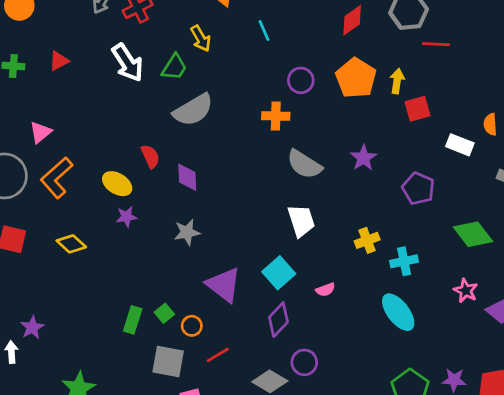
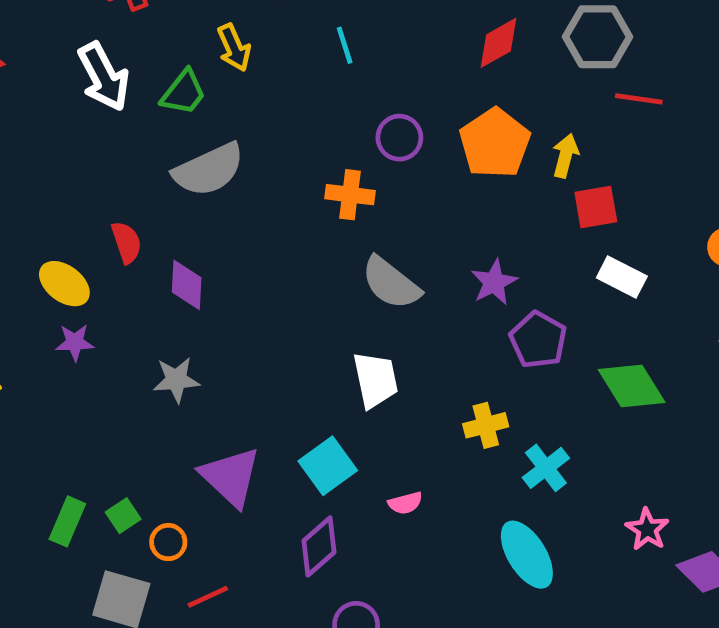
white rectangle: (460, 145) -> (622, 277), moved
purple pentagon: (418, 188) -> (538, 340), moved
green diamond: (473, 234) -> (632, 386), moved
cyan cross: (404, 261) -> (546, 468), turned -32

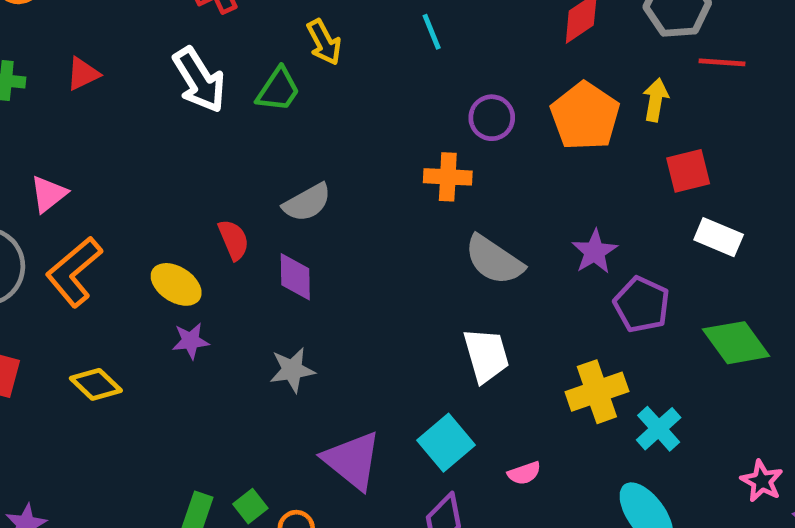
yellow arrow: (565, 156) -> (656, 100), moved
gray semicircle: (209, 170) -> (307, 203), moved, size x0.7
yellow cross: (486, 425) -> (597, 392), size x1.4

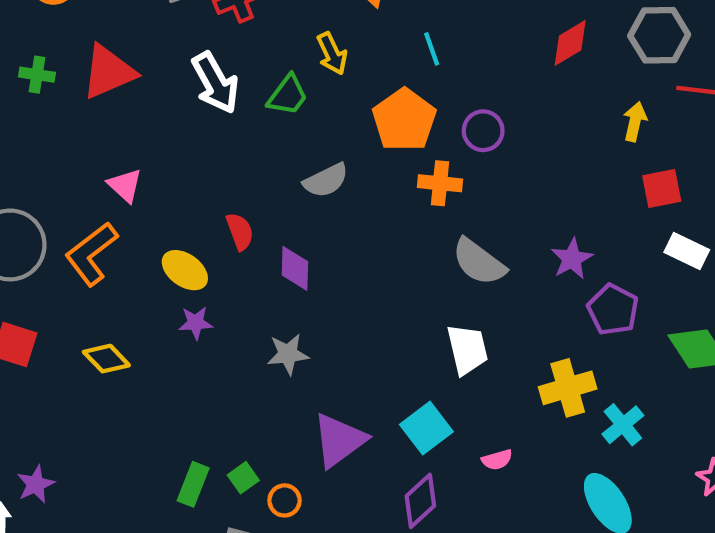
red triangle: (83, 74) -> (108, 72), size x1.8
orange pentagon: (585, 116) -> (404, 120), moved
pink triangle: (49, 194) -> (125, 185), moved, turned -42
gray semicircle: (307, 203) -> (326, 180), moved
purple triangle: (352, 460) -> (339, 440), turned 42

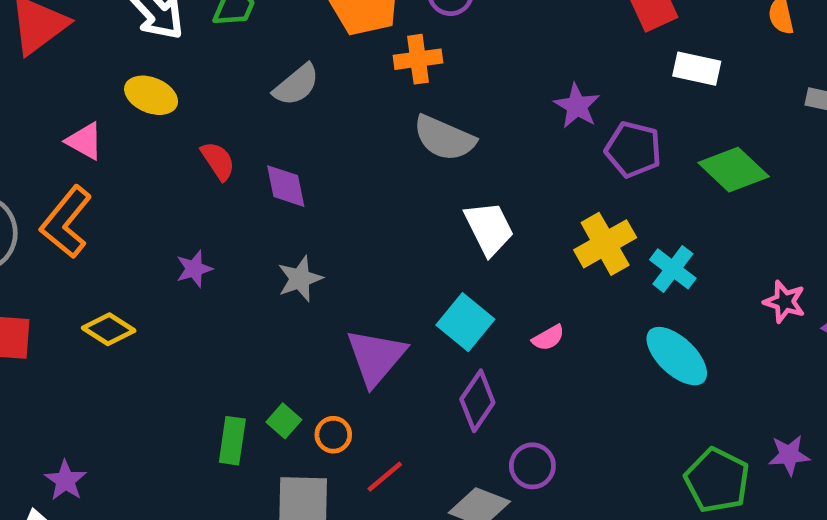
gray semicircle: (479, 262) -> (444, 138), moved
yellow ellipse: (185, 270) -> (151, 95), moved

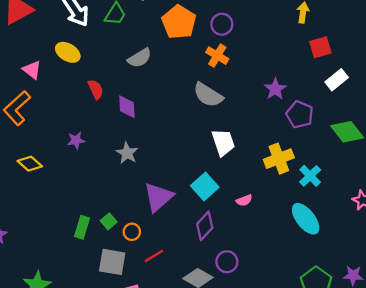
orange cross: (418, 59) -> (217, 56), moved, turned 30
white rectangle: (697, 69) -> (337, 80), turned -60
gray star: (300, 279) -> (127, 153), turned -30

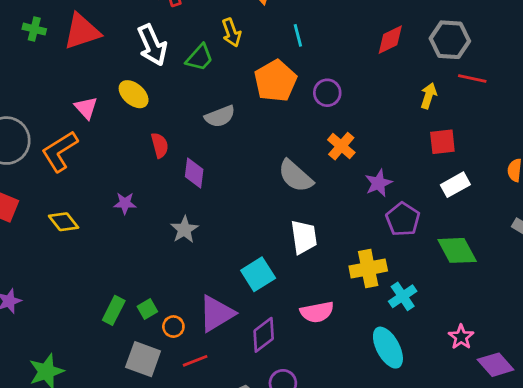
orange cross: (217, 56) -> (341, 146), moved
cyan square: (205, 186) -> (258, 274), moved
purple triangle: (158, 197) -> (216, 314), moved
pink semicircle: (244, 200) -> (317, 312), size x1.6

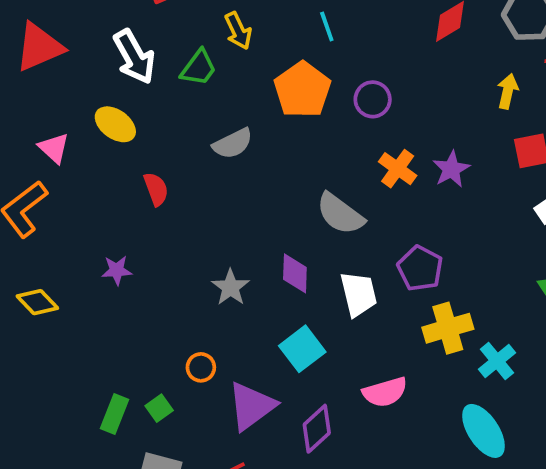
purple diamond: (194, 173) -> (295, 273), moved
purple star: (379, 183) -> (451, 169), moved
purple pentagon: (403, 219) -> (420, 268), moved
gray star: (184, 230) -> (230, 287), moved
orange circle: (173, 327) -> (201, 367), moved

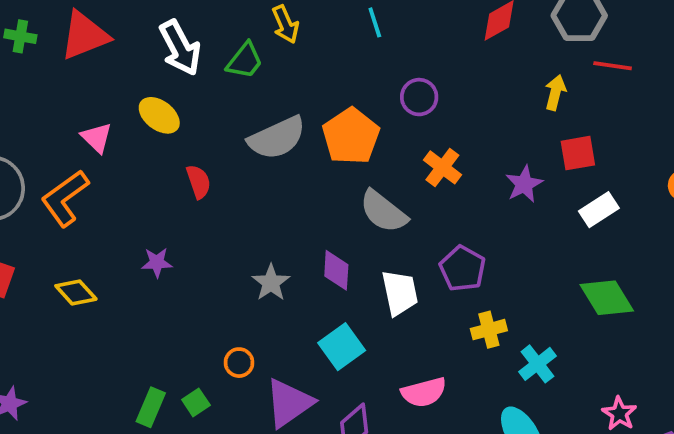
orange pentagon: (302, 90) -> (351, 136), moved
gray semicircle: (233, 144) -> (277, 138), size x1.4
purple star: (451, 169) -> (524, 184), moved
yellow cross: (448, 328) -> (489, 330), size x0.7

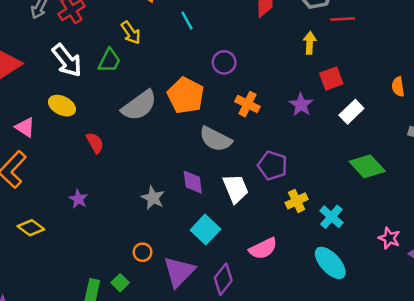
purple star: (157, 262) -> (78, 199), turned -30

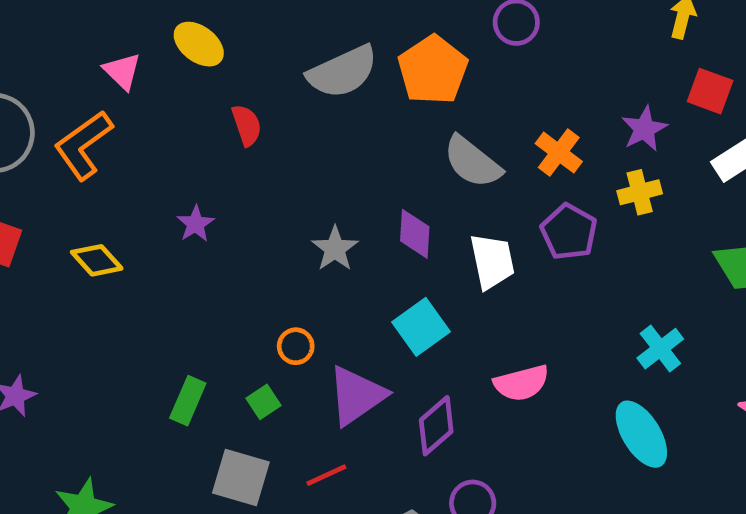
red square: (331, 78) -> (710, 91), turned 30
orange cross: (247, 104) -> (559, 153), moved
yellow cross: (297, 201) -> (640, 192), moved
green square: (120, 283) -> (263, 402), moved

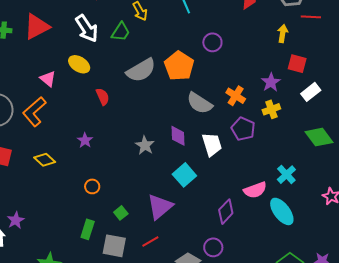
orange circle: (296, 346) -> (92, 186), moved
pink semicircle: (521, 383) -> (255, 190), moved
green rectangle: (188, 401) -> (88, 229), moved
purple diamond: (436, 426) -> (226, 212), moved

